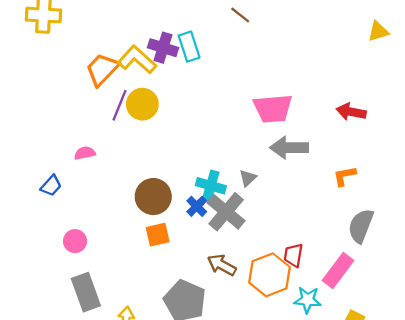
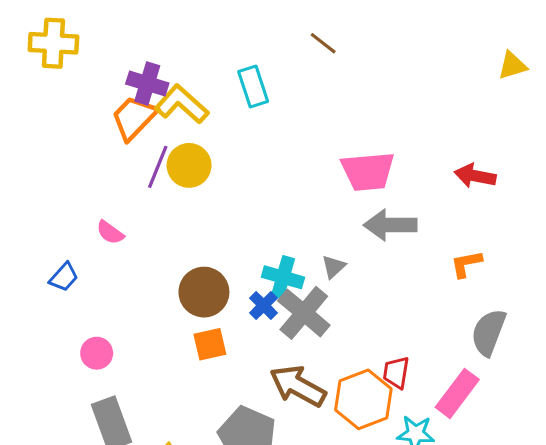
purple cross: (163, 48) -> (147, 83), moved
pink semicircle: (85, 153) -> (110, 232), turned -132
brown arrow: (222, 265) -> (298, 386), size x1.4

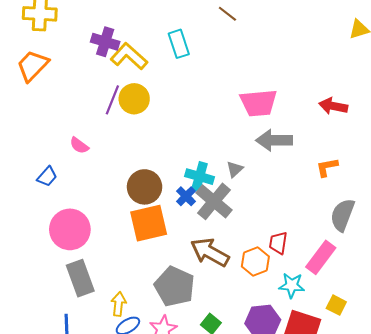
orange trapezoid: (134, 118) -> (33, 66), moved
orange square: (210, 344) -> (149, 223), size x1.6
pink circle: (97, 353) -> (70, 229), size x1.8
orange hexagon: (363, 399) -> (255, 262), size x0.7

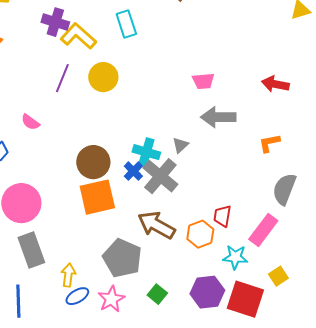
yellow circle: (134, 99) -> (103, 77), moved
pink trapezoid: (259, 103) -> (203, 81), size x0.6
yellow square: (336, 305) -> (278, 276), turned 30

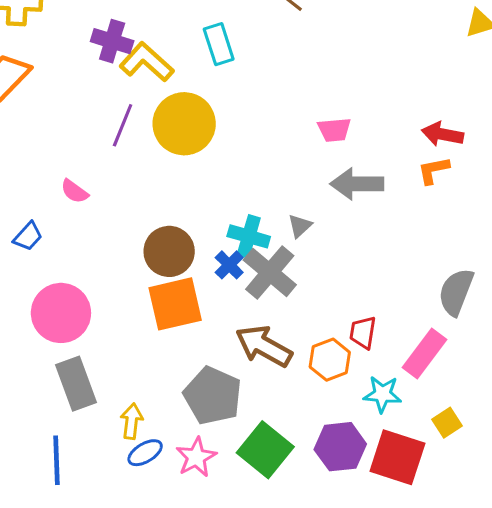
yellow circle: (103, 77) -> (184, 124), size x1.4
orange L-shape: (269, 143) -> (433, 170), moved
green square: (157, 294) -> (265, 450), size x1.8

